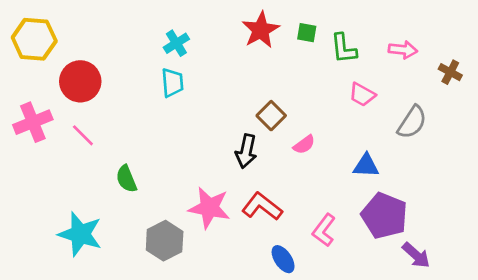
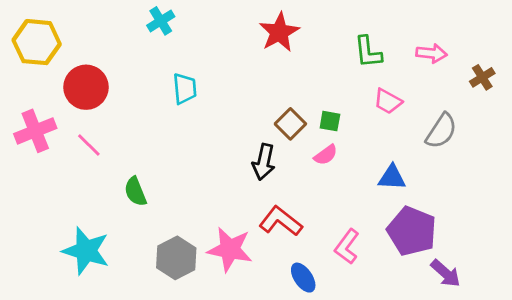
green square: (307, 33) -> (330, 121), moved
cyan cross: (176, 43) -> (161, 21), moved
brown cross: (450, 72) -> (482, 77), turned 30
pink star: (209, 208) -> (230, 249), moved

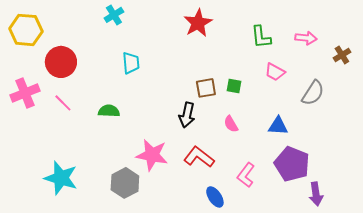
brown square: (290, 124) -> (206, 88), turned 35
pink semicircle: (326, 155) -> (231, 124), moved, turned 96
green semicircle: (135, 192) -> (109, 111), moved, turned 115
pink star: (230, 249) -> (152, 155), moved
purple arrow: (446, 273) -> (316, 194), turned 40

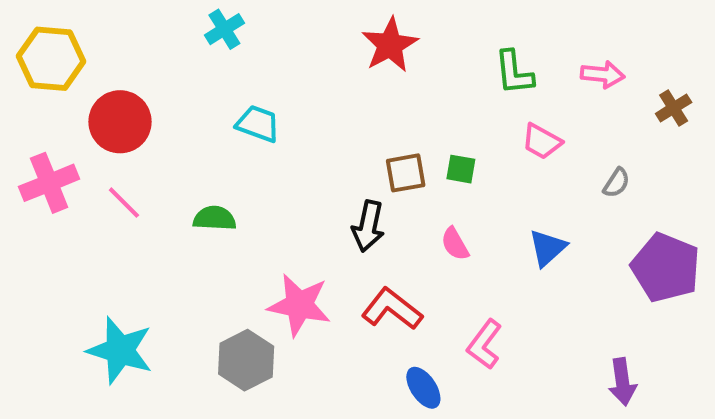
cyan trapezoid: (131, 63) -> (258, 124), turned -65
gray semicircle: (313, 93) -> (616, 183), size x0.6
blue triangle: (278, 126) -> (548, 248), turned -45
purple pentagon: (292, 164) -> (666, 268), moved

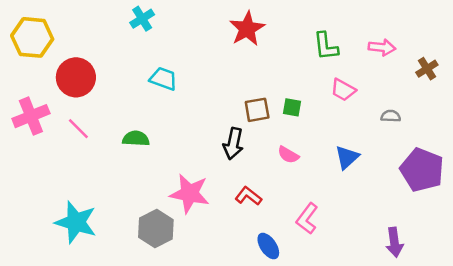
gray semicircle: (616, 183) -> (391, 116), turned -120
pink semicircle: (455, 244) -> (288, 155), turned -30
red L-shape: (392, 309) -> (248, 196), size x0.7

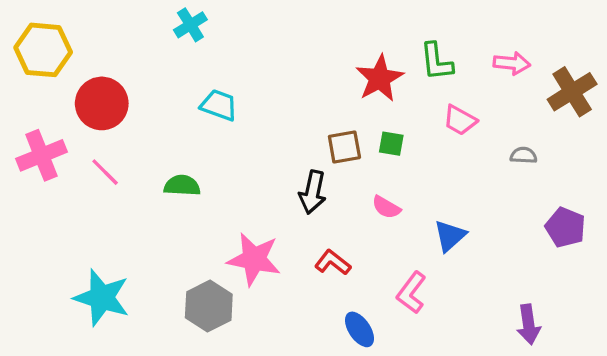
red star: (247, 29) -> (380, 78), moved
brown cross: (427, 69) -> (572, 92), size x1.6
blue triangle: (347, 157) -> (450, 236), moved
purple pentagon: (422, 170) -> (565, 227), size x0.7

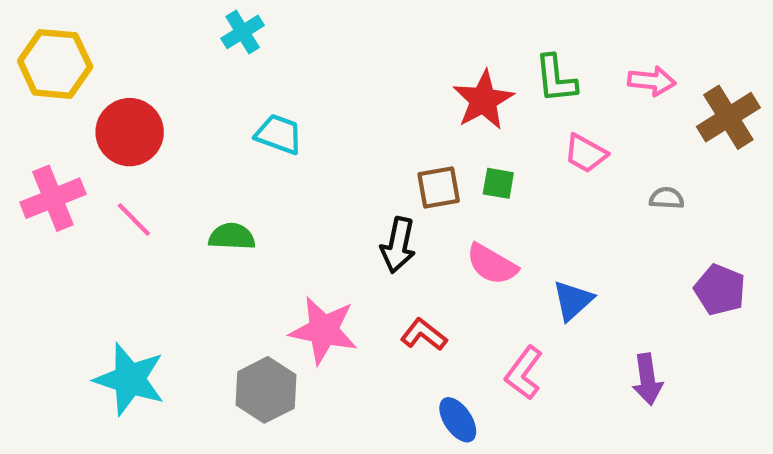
pink semicircle: (386, 207) -> (492, 264), size x1.4
purple arrow: (529, 324) -> (647, 379), moved

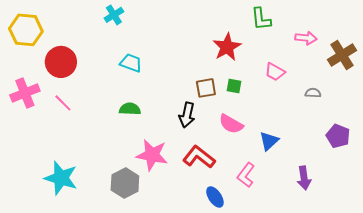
green L-shape: (556, 79) -> (261, 19), moved
green semicircle: (232, 237) -> (130, 109), moved
red L-shape: (424, 335) -> (199, 157), size x1.5

